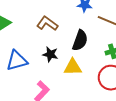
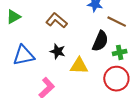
black semicircle: (80, 40) -> (100, 41), moved

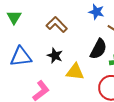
green triangle: (13, 17) -> (14, 17), turned -35

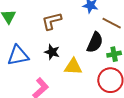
brown L-shape: (57, 25) -> (52, 21), turned -55

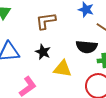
black semicircle: (95, 42) -> (87, 47), turned 65

